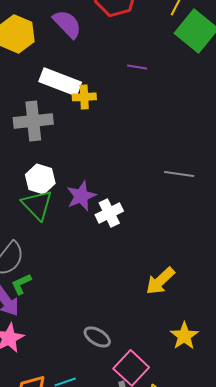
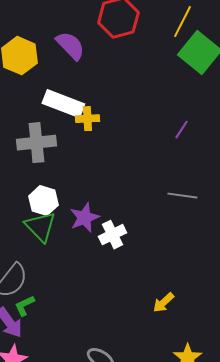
purple line: (137, 67) -> (181, 130), moved, turned -66
yellow arrow: (160, 281) -> (163, 303), size x0.7

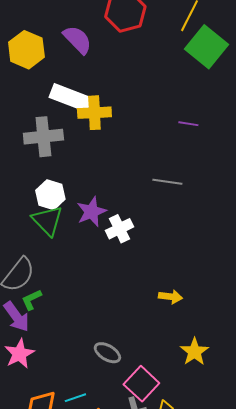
yellow cross: (87, 119) -> (94, 113), size x1.4
purple line: (181, 130) -> (188, 124), turned 66
gray line: (182, 196) -> (167, 182), moved
yellow arrow: (163, 303) -> (170, 297), turned -130

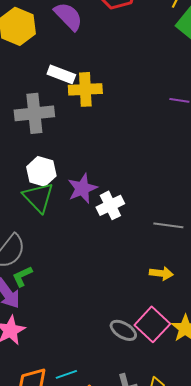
white rectangle: (70, 98) -> (61, 74), size x0.7
gray line: (167, 182) -> (168, 225), moved
gray ellipse: (107, 353) -> (123, 330), moved
pink square: (141, 384) -> (152, 324), moved

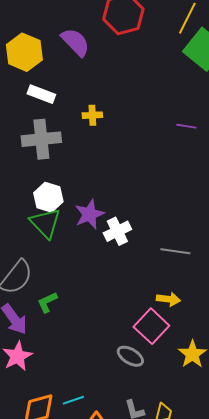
white rectangle: (61, 74) -> (41, 94), moved
yellow cross: (85, 89) -> (92, 115), size x0.6
green L-shape: (22, 276) -> (47, 302), moved
pink square: (152, 324) -> (151, 326), moved

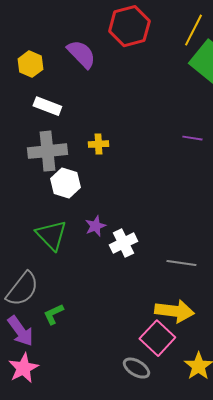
yellow hexagon: (24, 52) -> (30, 64), size x0.7
yellow cross: (92, 115) -> (98, 144), moved
white hexagon: (48, 197) -> (65, 183), moved
purple star: (89, 214) -> (95, 226), size x0.7
yellow arrow: (168, 299) -> (174, 311), size x1.6

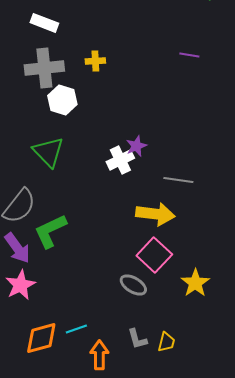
purple star: (95, 226) -> (136, 146), moved
yellow arrow: (174, 311) -> (155, 214), moved
green L-shape: (53, 314) -> (50, 231), size x1.6

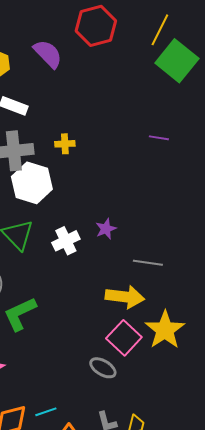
white hexagon: (62, 100) -> (32, 183), size x1.4
white cross: (120, 160) -> (66, 241), moved
yellow star: (195, 283) -> (165, 330), moved, size x1.4

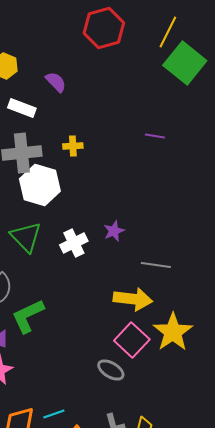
purple semicircle: (48, 54) -> (56, 82), moved, size x0.7
purple line: (159, 138) -> (155, 136), moved

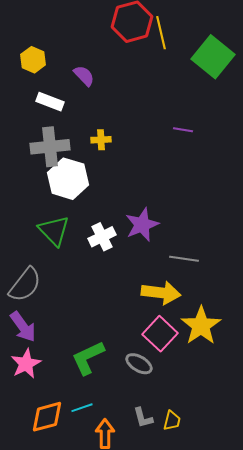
yellow line: (168, 32) -> (161, 33), moved, turned -40
purple star: (114, 231) -> (142, 225), size x1.6
green L-shape: (28, 316) -> (88, 358), moved

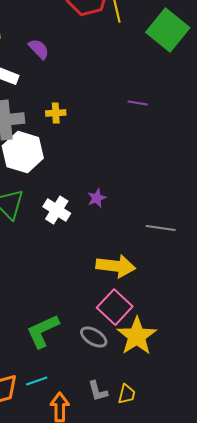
purple star: (142, 225) -> (97, 198), size x0.6
white cross: (102, 237) -> (57, 210), turned -32
gray line: (184, 259) -> (161, 228), moved
yellow star: (201, 326) -> (137, 336), moved

